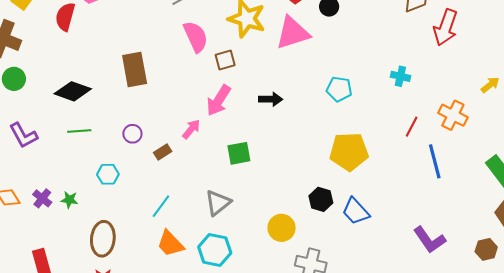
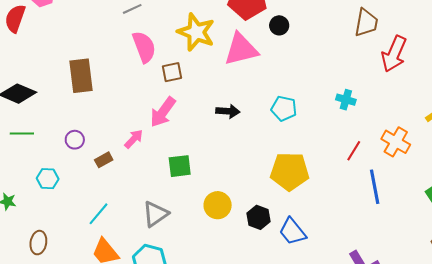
black arrow: (271, 99) -> (228, 111), moved
yellow circle: (282, 228) -> (218, 205), moved
brown ellipse: (103, 239) -> (38, 243), size x0.7

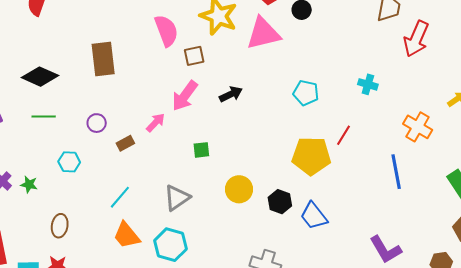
black arrow: (228, 111) -> (231, 94), moved, turned -30
red line: (354, 151) -> (343, 135), moved
green square: (180, 166) -> (201, 150), size x0.7

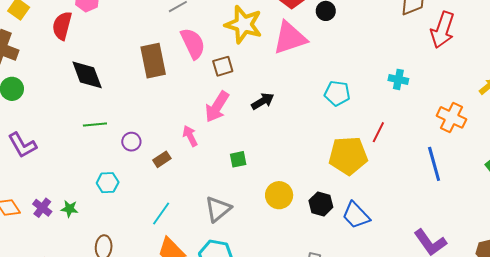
brown rectangle: (103, 59) -> (153, 61), moved
black diamond: (40, 77) -> (87, 75), moved, turned 51
green line: (44, 117) -> (95, 124), moved
pink arrow: (156, 123) -> (190, 136), turned -65

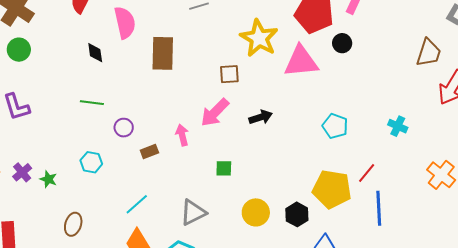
pink semicircle: (193, 43) -> (125, 23), moved
black diamond: (87, 75) -> (95, 53), size x0.6
blue line: (434, 164) -> (379, 208), moved
black hexagon: (321, 204) -> (297, 214), moved

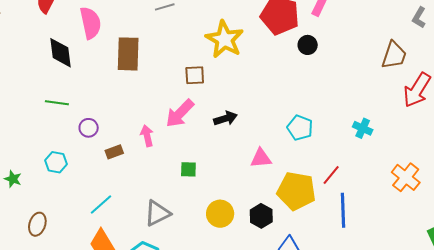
black diamond: (95, 53) -> (61, 53), size x1.5
pink triangle: (301, 61) -> (261, 158), moved, size x0.6

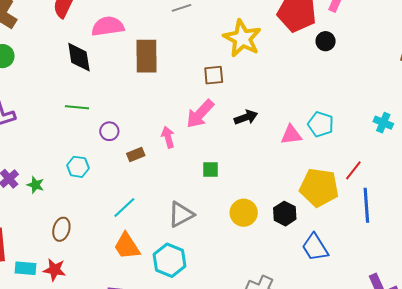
pink semicircle: (90, 23) -> (108, 26), turned -84
pink triangle: (261, 158) -> (291, 135), moved

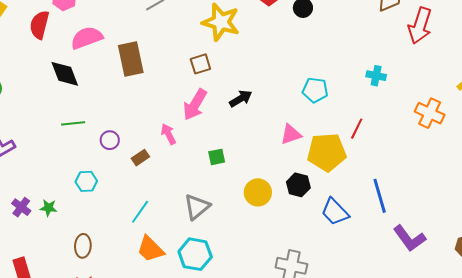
pink triangle: (291, 135) -> (291, 134), moved
blue line: (366, 205) -> (380, 196), moved

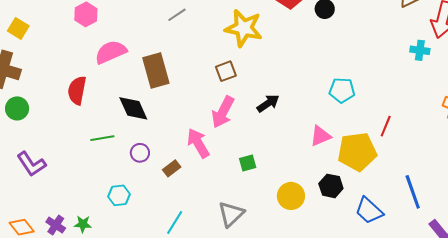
red semicircle: (39, 25) -> (77, 90), moved
black diamond: (65, 74) -> (133, 108), moved
cyan cross: (376, 76) -> (420, 50), moved
pink arrow: (168, 134) -> (198, 143), size x1.4

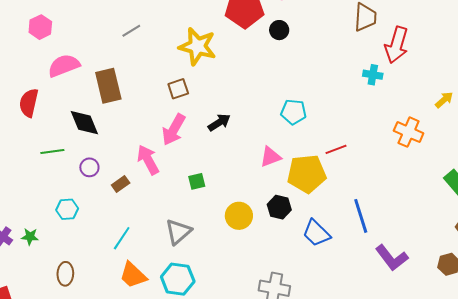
red line: (386, 126) -> (336, 149), turned 45

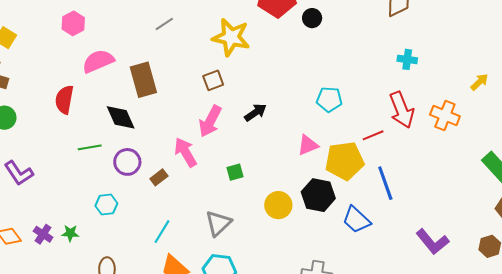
red arrow: (397, 45) -> (402, 110), moved, turned -36
purple circle: (89, 167) -> (127, 162), size x1.4
black hexagon: (279, 207) -> (318, 195), size x1.4
blue line: (361, 216) -> (385, 183), moved

